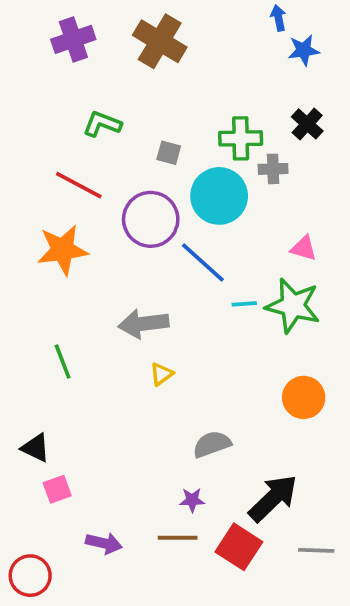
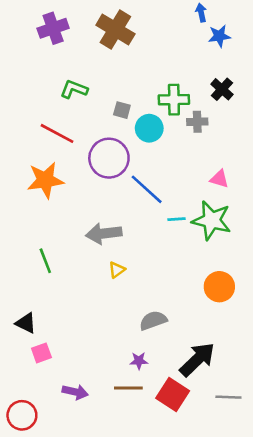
cyan circle: (219, 196) -> (149, 128), moved, size x0.7

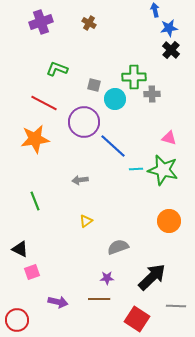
brown cross: (115, 30) -> (89, 23), size x0.5
black cross: (222, 89) -> (171, 50), moved
gray arrow: (104, 233) -> (80, 180), size x0.6
yellow triangle: (117, 270) -> (86, 221), moved
red square: (173, 395) -> (137, 319), moved

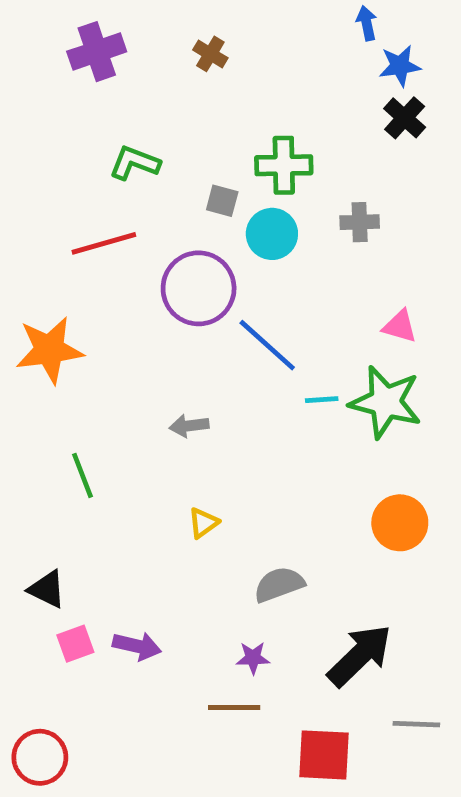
green cross: (134, 77) -> (284, 165), moved
red line: (44, 103) -> (104, 243), turned -44
orange star: (35, 139) -> (49, 350), moved
purple arrow: (58, 302) -> (137, 646), moved
red square: (137, 319) -> (324, 755), turned -30

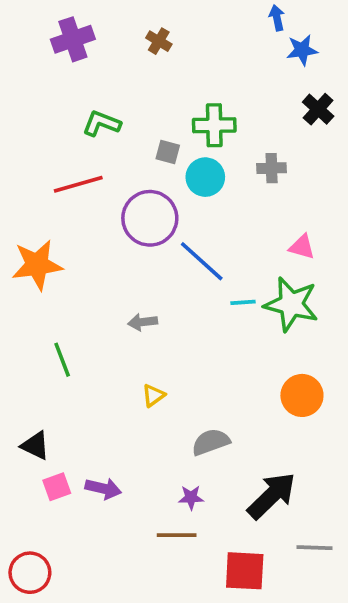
black cross: (405, 118) -> (318, 109), moved

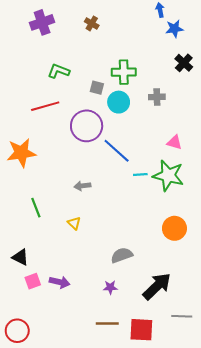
yellow triangle: (153, 395) -> (74, 223), moved, turned -40
brown line: (177, 535) -> (107, 323), moved

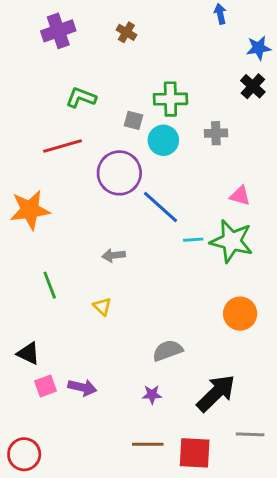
blue star: (174, 29) -> (259, 48), moved

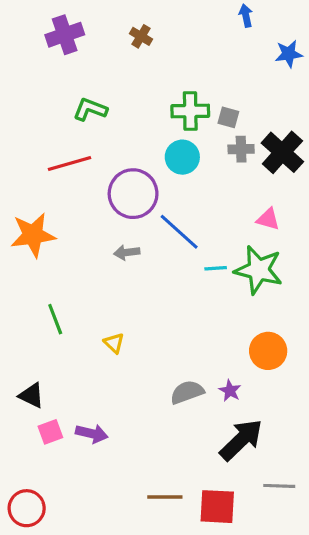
black cross: (253, 86) -> (282, 152), moved, size x1.5
gray square: (134, 120) -> (228, 117), moved
gray arrow: (114, 255) -> (127, 252), moved
purple star: (152, 395) -> (230, 391), moved, turned 30

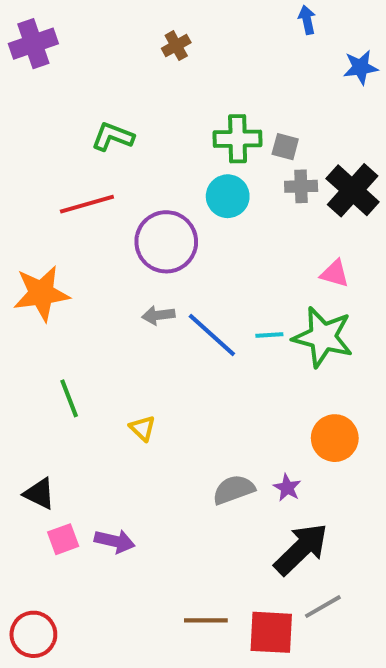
purple cross: (65, 35) -> (33, 44), moved
brown cross: (141, 36) -> (176, 46), turned 30
blue line: (179, 232) -> (212, 335), moved
gray line: (279, 486) -> (323, 607), moved, turned -32

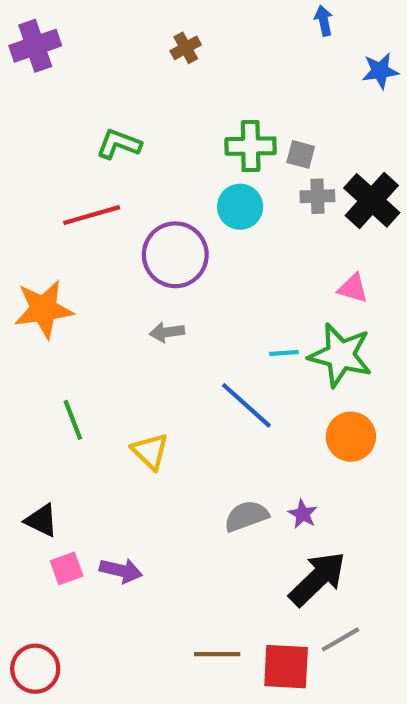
blue line: (212, 335) -> (246, 405), moved
yellow triangle: (142, 428) -> (150, 451), size x1.4
orange circle: (335, 438) -> (351, 437), moved

